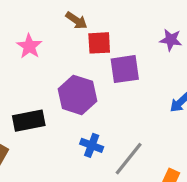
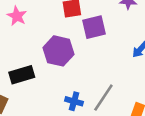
blue cross: (92, 145) -> (74, 101), moved

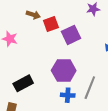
purple hexagon: (59, 51) -> (64, 71), moved

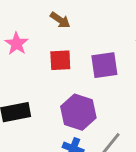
red square: (51, 24) -> (60, 60), moved

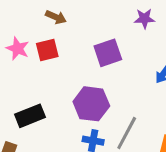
red square: (60, 60) -> (47, 50), moved

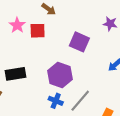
purple square: (108, 53) -> (79, 42), turned 30

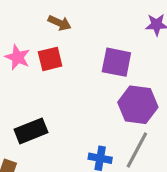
purple hexagon: (60, 75) -> (138, 105), moved

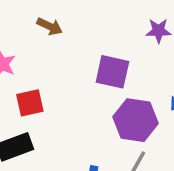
red square: (50, 59) -> (30, 103), moved

